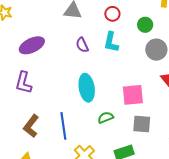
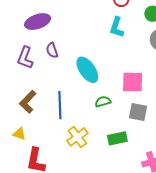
purple semicircle: (82, 45) -> (52, 50), moved
cyan ellipse: (87, 88) -> (87, 70), turned -32

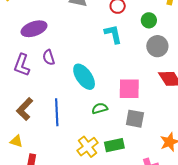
cyan L-shape: (117, 27) -> (113, 34), turned 150
yellow cross: (77, 137) -> (87, 147), moved

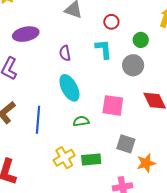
gray circle: (157, 46) -> (133, 65), moved
purple semicircle: (49, 57) -> (65, 53), moved
gray square: (135, 119) -> (126, 144), moved

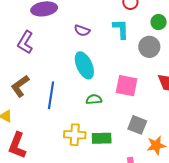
purple semicircle: (65, 53) -> (82, 31), turned -63
yellow cross: (64, 158) -> (75, 135), turned 30

